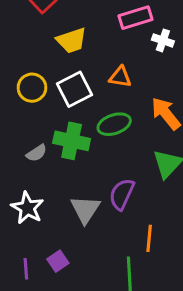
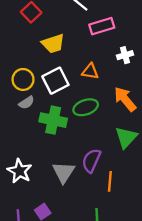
white cross: (163, 40) -> (125, 55), moved, turned -35
gray semicircle: (37, 153) -> (26, 103), moved
orange line: (149, 238) -> (110, 181), moved

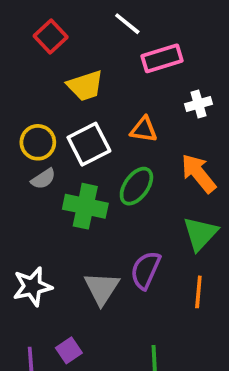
green ellipse: (86, 107) -> (136, 186), turned -35
white star: (20, 171) -> (32, 287), turned 30
orange line: (110, 181) -> (198, 292), moved

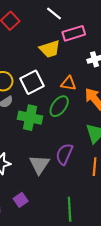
yellow trapezoid: (85, 86) -> (50, 49), moved
orange triangle: (144, 130) -> (69, 83), moved

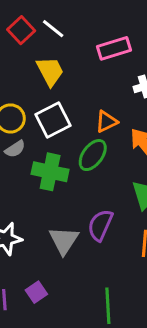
white line: (54, 14) -> (53, 29), moved
yellow trapezoid: (50, 49) -> (50, 71), moved, turned -100
orange triangle: (69, 83) -> (106, 122), turned -35

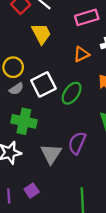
white square: (53, 120) -> (43, 85), moved
orange triangle: (106, 122) -> (81, 54), moved
green cross: (50, 172) -> (24, 121), moved

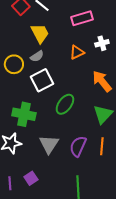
gray semicircle: (16, 89) -> (37, 56), moved
green ellipse: (72, 93) -> (65, 104), moved
purple semicircle: (77, 143) -> (78, 146), moved

